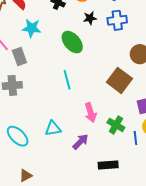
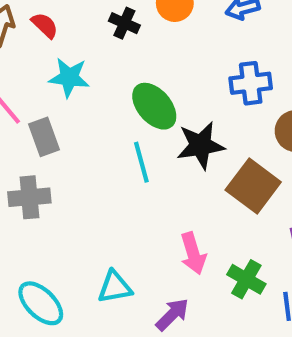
black star: (90, 18) -> (201, 145), moved, size x1.6
blue cross: (117, 20) -> (251, 83), moved
cyan line: (67, 80) -> (141, 162), moved

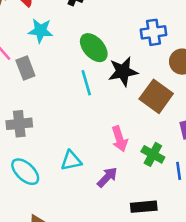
gray cross: (29, 197) -> (19, 124), moved

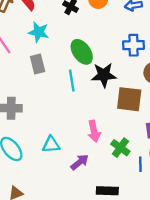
gray rectangle: (25, 68) -> (38, 64), moved
brown square: (156, 96) -> (129, 99), turned -36

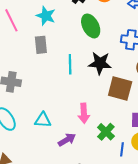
green ellipse: (82, 52) -> (91, 26), moved

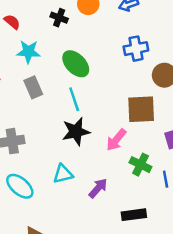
green ellipse: (91, 26) -> (76, 64), moved
black star: (100, 63) -> (76, 132), moved
pink arrow: (84, 113) -> (116, 140), moved, turned 60

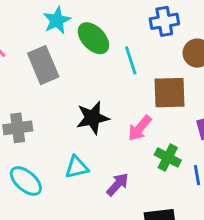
cyan star: (28, 52) -> (57, 20), moved, turned -30
gray rectangle: (33, 87) -> (43, 65), size x1.4
cyan line: (74, 99) -> (131, 60), moved

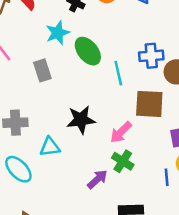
blue cross: (164, 21) -> (151, 56), moved
gray rectangle: (43, 65) -> (42, 70), size x0.7
green cross: (168, 158) -> (123, 161), moved
cyan triangle: (77, 167) -> (50, 147), moved

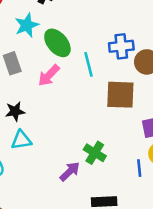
black star: (81, 120) -> (15, 111), moved, size x0.7
pink arrow: (121, 132) -> (49, 75), moved

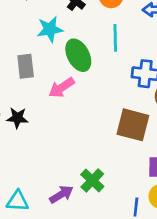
cyan line: (89, 64) -> (115, 38), moved
cyan triangle: (21, 140) -> (18, 201), moved

